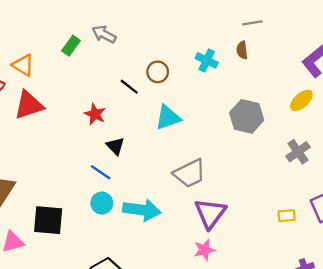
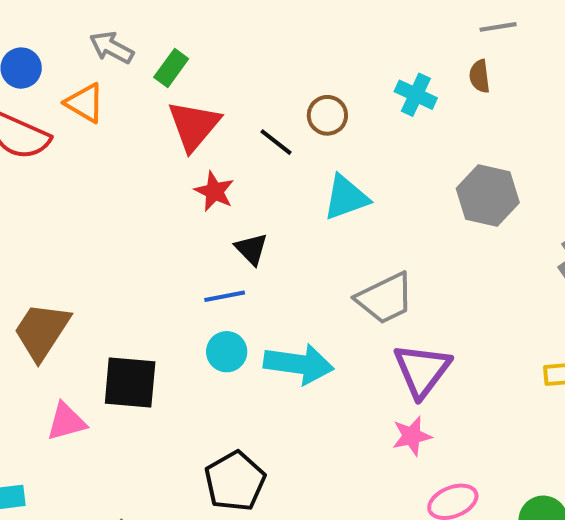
gray arrow: (104, 34) -> (112, 47), moved
red triangle: (29, 105) -> (194, 126), moved, turned -32
blue line: (101, 172) -> (225, 296), turned -45

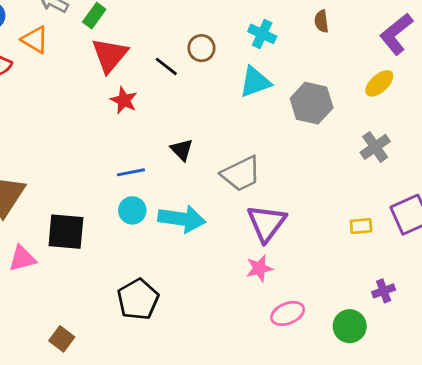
brown semicircle: (480, 76) -> (321, 21), moved
cyan triangle: (346, 198) -> (255, 82), moved
black triangle: (251, 249) -> (182, 150), moved

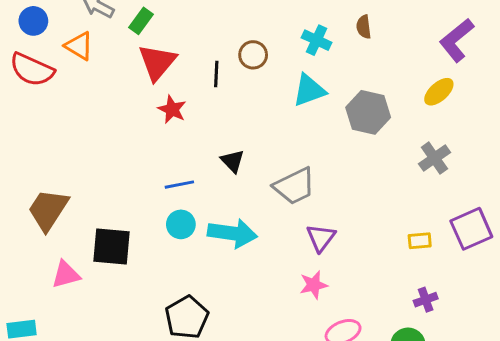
brown semicircle: (321, 21) -> (364, 27), moved
black line: (166, 66) -> (216, 74), turned 55
purple triangle: (266, 223) -> (321, 238), size x0.7
purple cross: (384, 291) -> (426, 300), moved

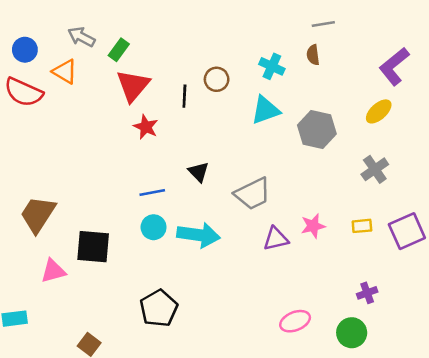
purple triangle: (321, 238) -> (276, 239), turned 40
yellow rectangle: (420, 241) -> (362, 226), moved
pink star: (314, 285) -> (313, 226), moved

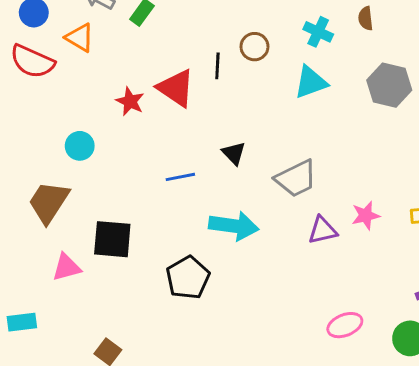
red triangle: (133, 86) -> (176, 88), moved, turned -36
red star: (146, 127) -> (130, 101), moved
gray hexagon: (317, 129) -> (389, 85), moved
cyan circle: (154, 227) -> (80, 146), moved
black pentagon: (159, 308) -> (188, 278), moved

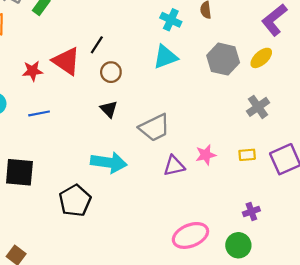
brown circle: (254, 47) -> (111, 72), moved
black line: (217, 66) -> (97, 45), turned 30
red star: (130, 101) -> (33, 71), turned -30
blue line: (180, 177) -> (39, 113), moved
pink ellipse: (345, 325) -> (190, 235), size x1.4

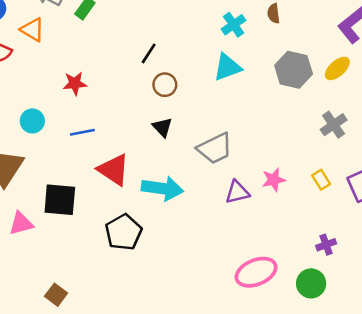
cyan cross: (171, 20) -> (234, 25), turned 30
red triangle: (66, 61) -> (114, 170), moved
yellow rectangle: (247, 155) -> (321, 180), turned 63

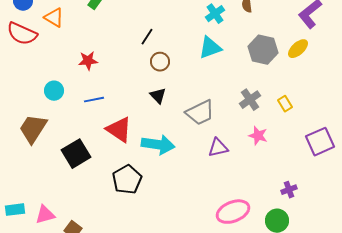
gray cross: (334, 125) -> (250, 100), moved
pink star: (274, 180) -> (258, 136), moved, turned 30
yellow rectangle: (321, 180) -> (285, 104), moved
black square: (60, 200) -> (76, 154), turned -36
pink triangle: (21, 223) -> (45, 215), moved

